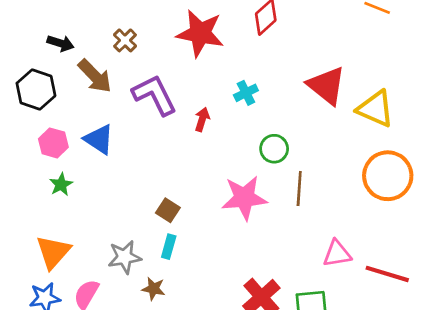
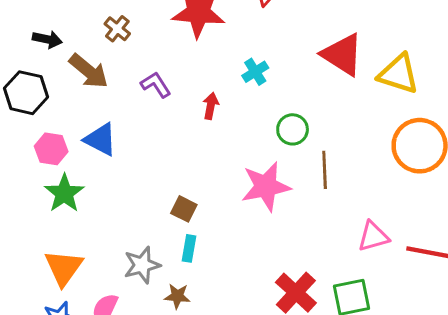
purple L-shape: (154, 95) -> (156, 85), size x0.6
green star: (61, 184) -> (64, 193), size x1.5

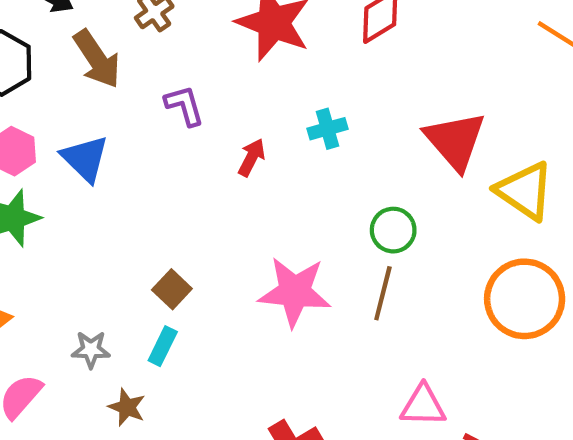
green circle: (293, 129) -> (393, 230), moved
gray star: (142, 265) -> (91, 350), size x0.7

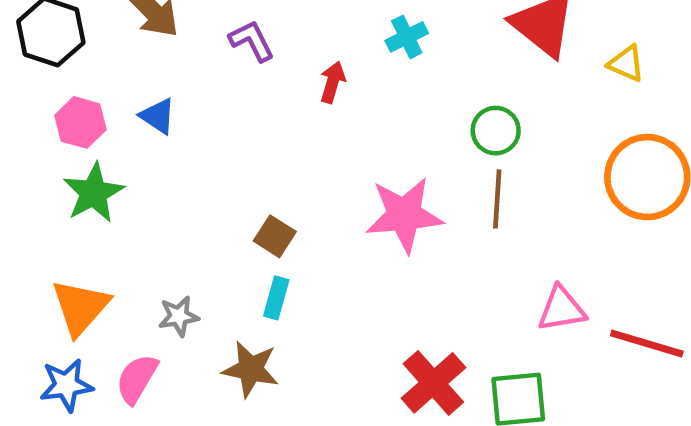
blue triangle: (85, 159) -> (158, 116), size x0.7
yellow triangle: (525, 191) -> (626, 64), size x0.6
gray star: (91, 350) -> (179, 316), moved
brown star: (127, 407) -> (251, 369), size x1.4

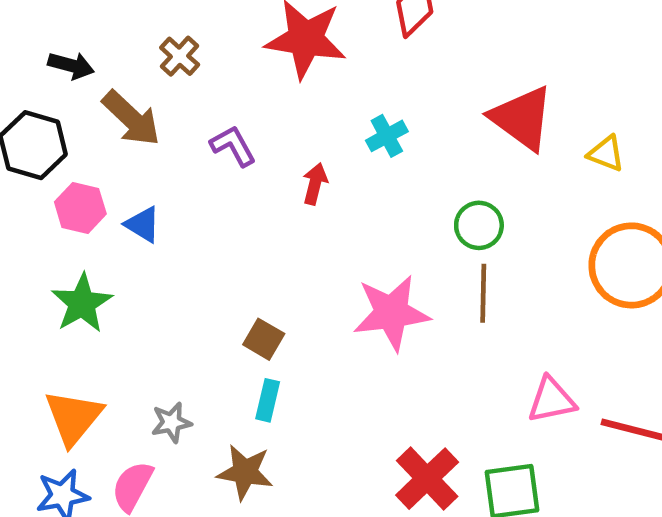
pink hexagon: (80, 122) -> (80, 208), moved

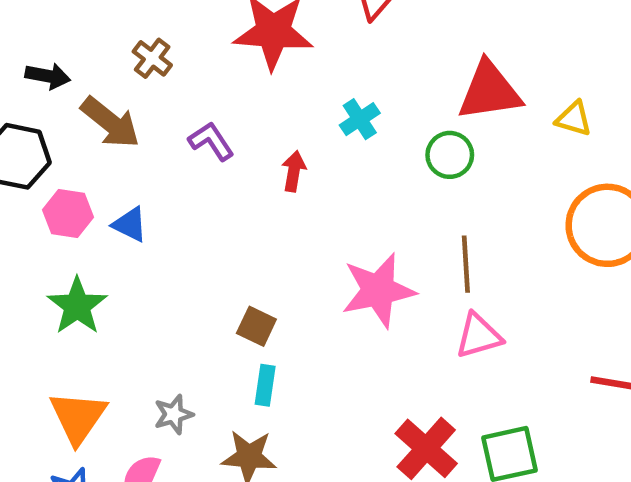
red triangle: (522, 118) -> (489, 91), turned -40
green circle: (479, 225) -> (450, 155), moved
pink triangle: (552, 400) -> (479, 336), moved

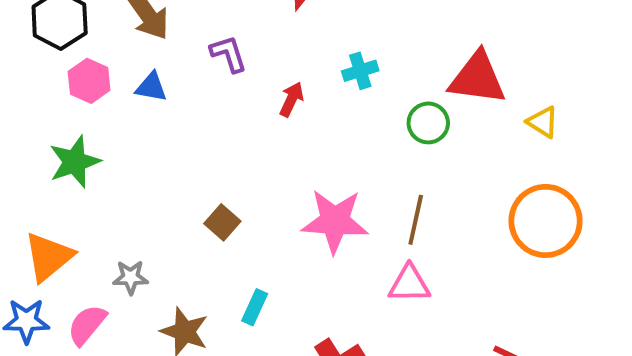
blue triangle: (130, 224) -> (151, 87), moved, turned -32
cyan rectangle: (265, 385) -> (255, 307), moved

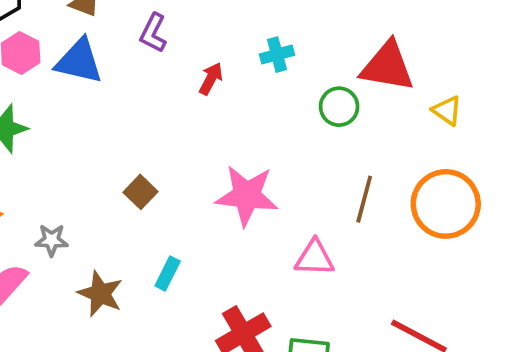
purple L-shape: (228, 54) -> (153, 33), turned -138
blue triangle: (151, 87) -> (79, 61), size x1.6
brown line: (416, 220) -> (364, 199), moved

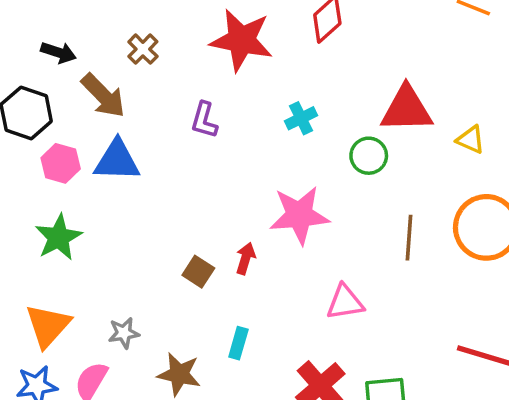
purple L-shape: (153, 33) -> (204, 120), moved
red arrow: (211, 79) -> (246, 258), moved
pink star: (247, 195) -> (299, 215), moved
pink triangle: (315, 258) -> (345, 302), moved

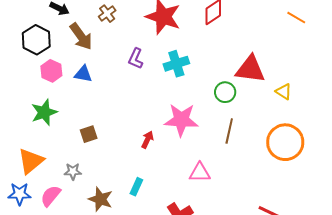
cyan cross: (301, 118) -> (176, 64), moved, size x1.4
blue triangle: (117, 161) -> (83, 74), size x0.7
brown line: (409, 238) -> (229, 131), moved
brown square: (198, 272) -> (89, 134), moved, turned 30

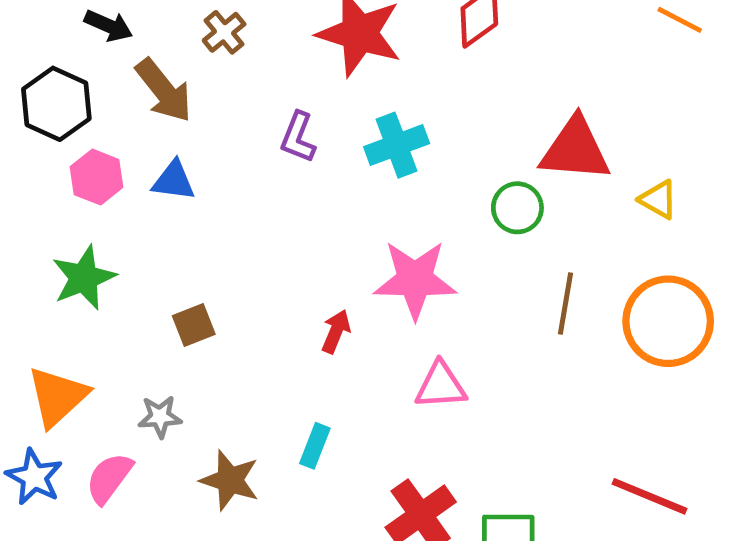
brown line: (229, 131) -> (565, 304), moved
pink triangle: (200, 173) -> (441, 386), moved
blue star: (20, 194) -> (34, 477), turned 30

